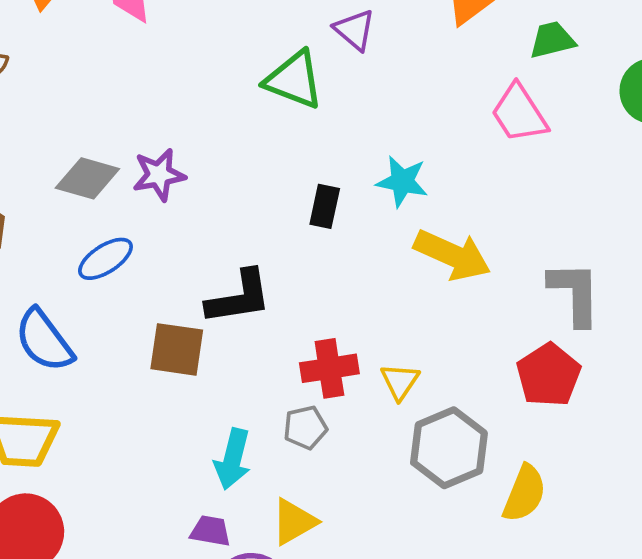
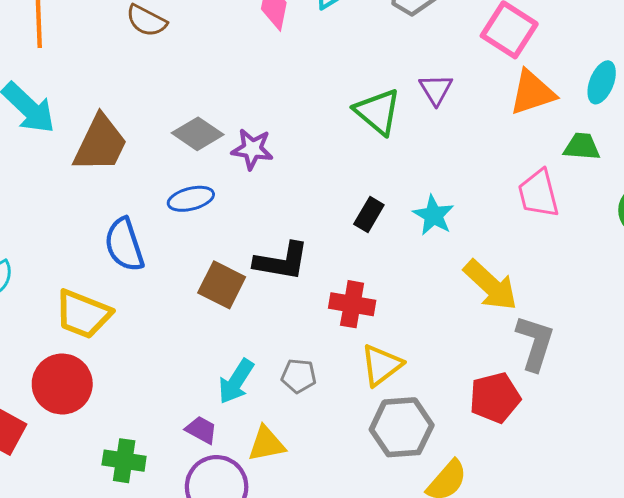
yellow arrow: (452, 255) -> (491, 285), moved
red cross: (329, 368) -> (352, 304), moved
yellow triangle: (400, 381) -> (381, 365), size x1.4

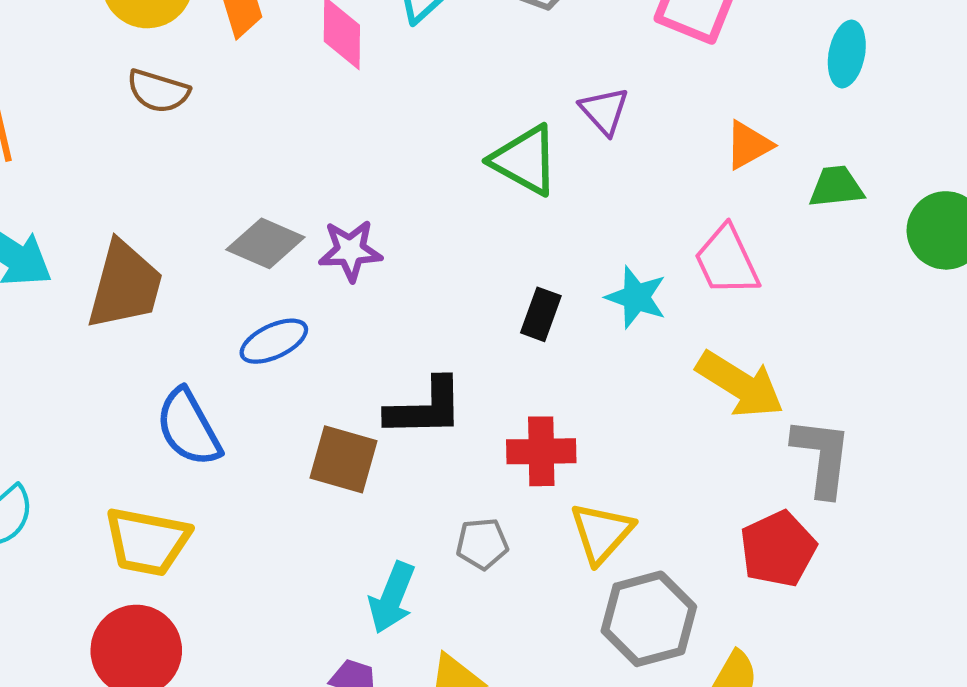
orange triangle: (532, 93) -> (748, 145), moved, size x0.7
green trapezoid: (582, 147) -> (836, 187), moved
pink trapezoid: (539, 194) -> (727, 261), moved
gray pentagon: (299, 376) -> (482, 544), moved

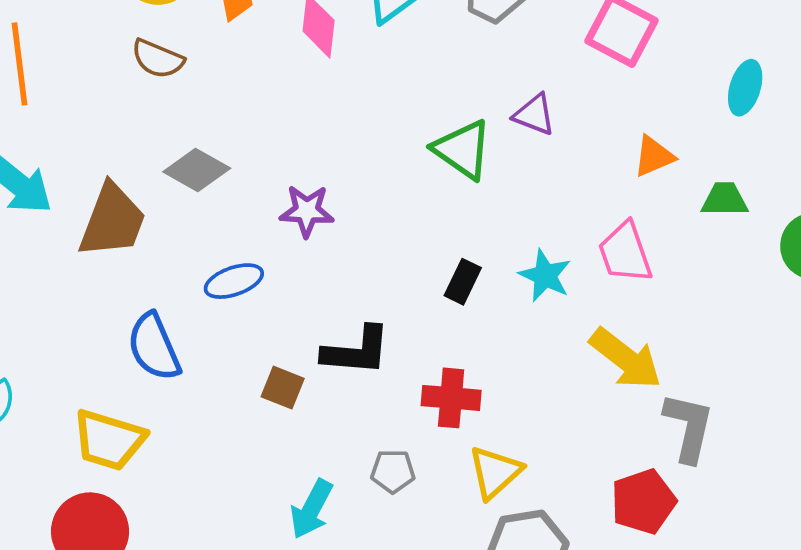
purple triangle: (604, 111) -> (534, 115), turned -33
gray diamond: (265, 243) -> (197, 170), moved
brown square: (344, 459) -> (283, 388), size x0.7

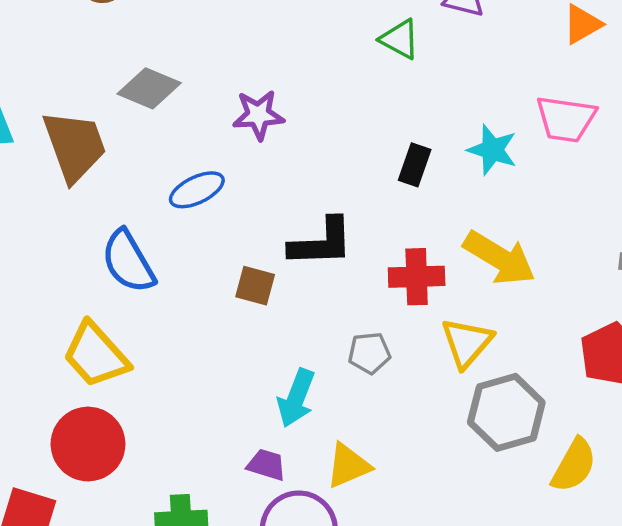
green triangle: (463, 150) -> (400, 39), size x0.7
brown trapezoid: (112, 221) -> (75, 146), turned -34
pink trapezoid: (625, 253) -> (566, 119), turned -56
yellow arrow: (626, 359) -> (499, 258), moved
yellow trapezoid: (109, 440) -> (96, 355), turned 38

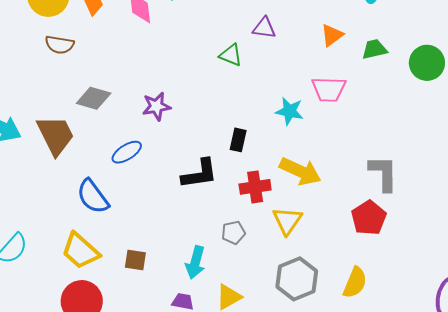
black rectangle: (415, 165) -> (238, 140), moved
brown square: (255, 286) -> (135, 260), moved
gray hexagon: (506, 412) -> (297, 279), moved

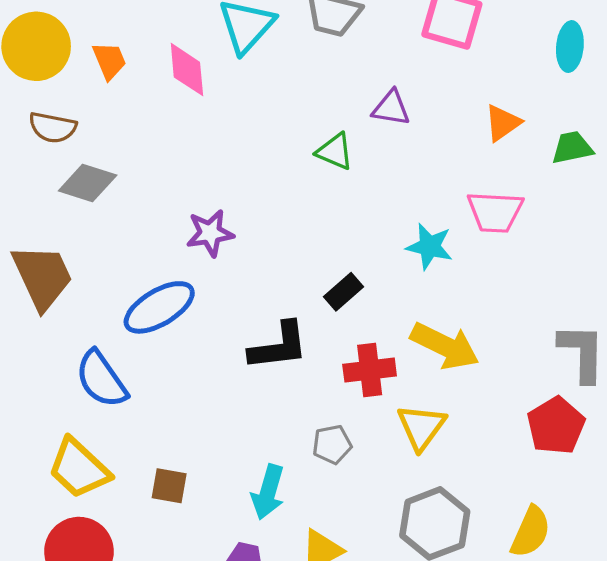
gray diamond: (94, 98) -> (88, 183), moved
black rectangle: (238, 140) -> (344, 292), turned 35
blue ellipse: (127, 152) -> (159, 307), size x1.4

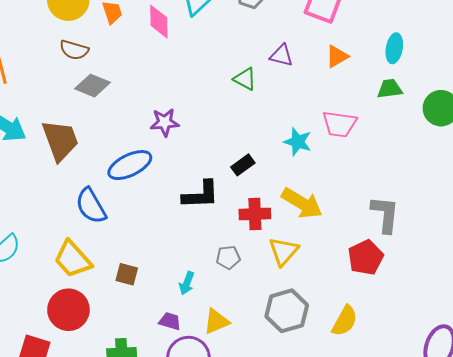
cyan ellipse: (570, 47) -> (394, 48), moved
orange triangle: (503, 123) -> (337, 56), moved
cyan arrow: (268, 492) -> (187, 283), size x0.7

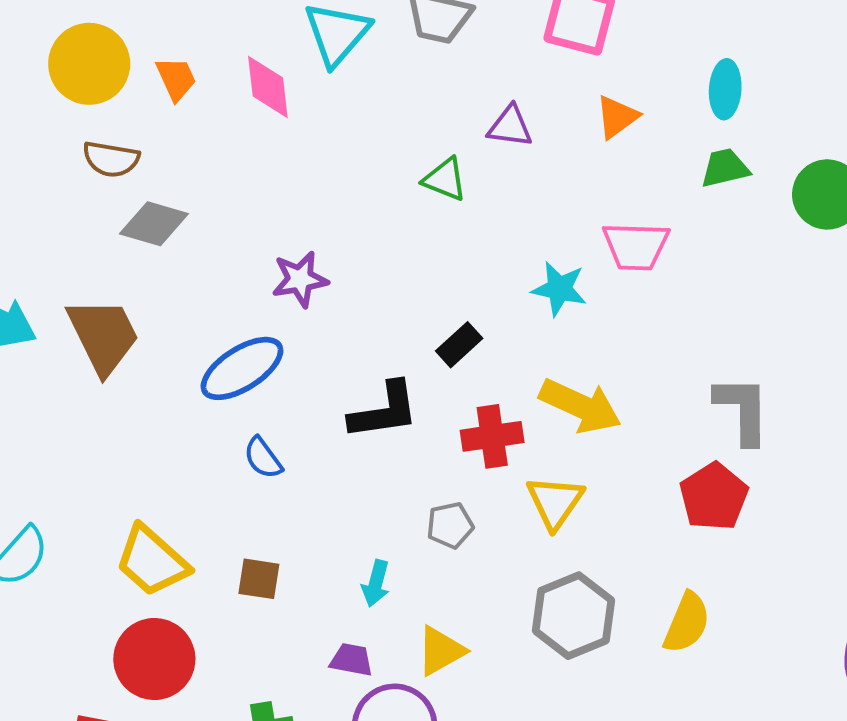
blue semicircle: (91, 206) -> (263, 458), moved, size x0.6

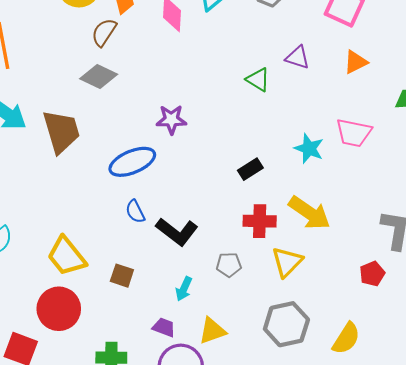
brown semicircle: (111, 159) -> (104, 32), moved, turned 104
black L-shape: (384, 411) -> (177, 232), moved, turned 36
red pentagon: (714, 497) -> (372, 274), size x0.7

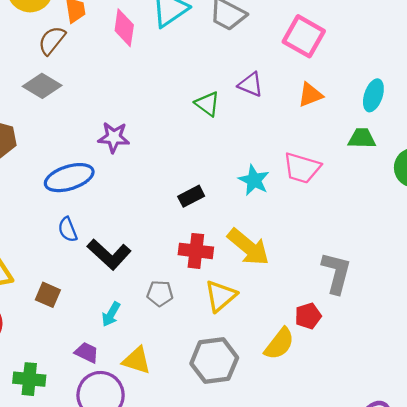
yellow triangle: (212, 331) -> (137, 360), turned 32
yellow semicircle: (346, 338) -> (279, 344), moved

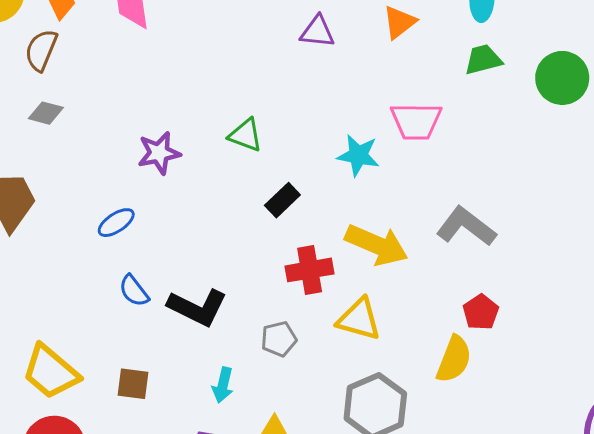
gray diamond: (42, 86) -> (46, 113), size x0.7
green triangle: (207, 104) -> (245, 135), moved
blue ellipse: (69, 178) -> (116, 223), size x0.6
gray L-shape: (336, 273) -> (466, 226), moved, turned -51
yellow triangle: (221, 296) -> (359, 319), turned -48

